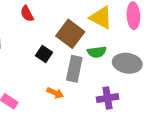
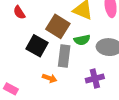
black square: (44, 54) -> (37, 46), size x1.5

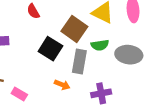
purple cross: (95, 78) -> (101, 93), moved

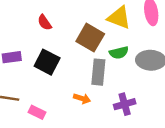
black square: (50, 49) -> (47, 62), moved

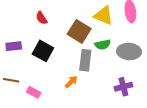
orange arrow: (82, 98) -> (71, 82), turned -64
purple cross: (125, 104) -> (123, 87), moved

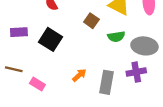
brown square: (79, 31) -> (91, 21), size x0.6
gray rectangle: (85, 60) -> (106, 82), moved
purple cross: (123, 87) -> (136, 72), moved

